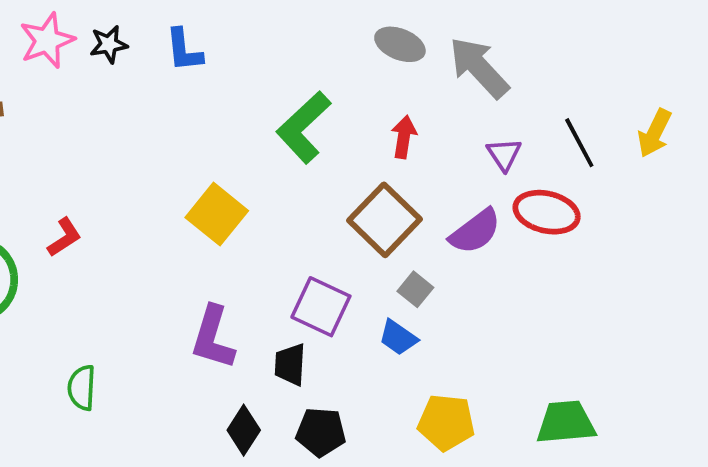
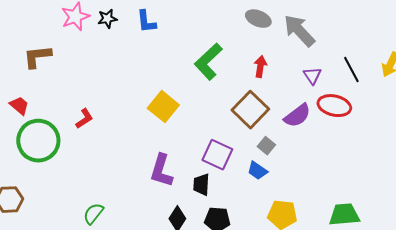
green semicircle: (82, 388) -> (93, 214), moved, turned 35

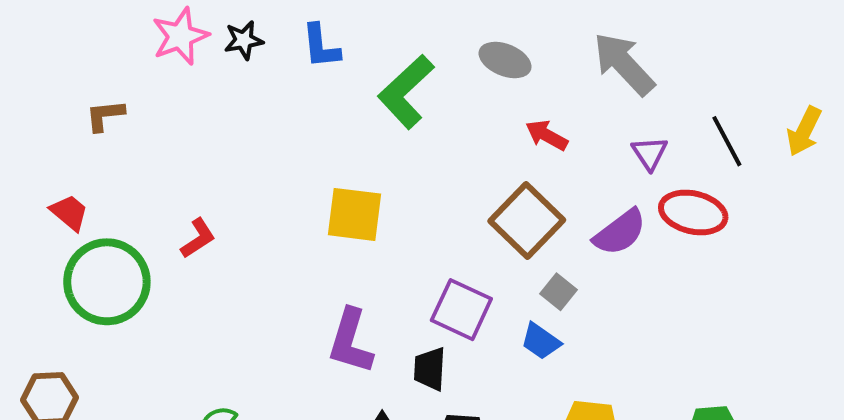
gray ellipse: (258, 19) -> (505, 60), moved
brown L-shape: (37, 57) -> (105, 115), size x0.7
green L-shape: (208, 62) -> (406, 92), moved
red arrow: (260, 67) -> (547, 135), turned -70
yellow square: (163, 107) -> (355, 214), turned -32

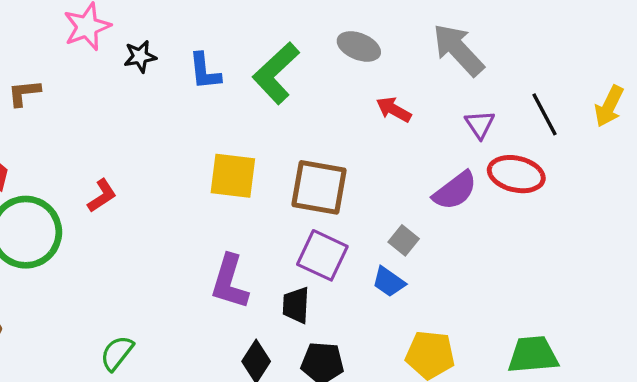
black star: (244, 40) -> (140, 56), moved
blue L-shape: (321, 46) -> (205, 71), moved
brown square: (527, 220) -> (319, 187), moved, turned -34

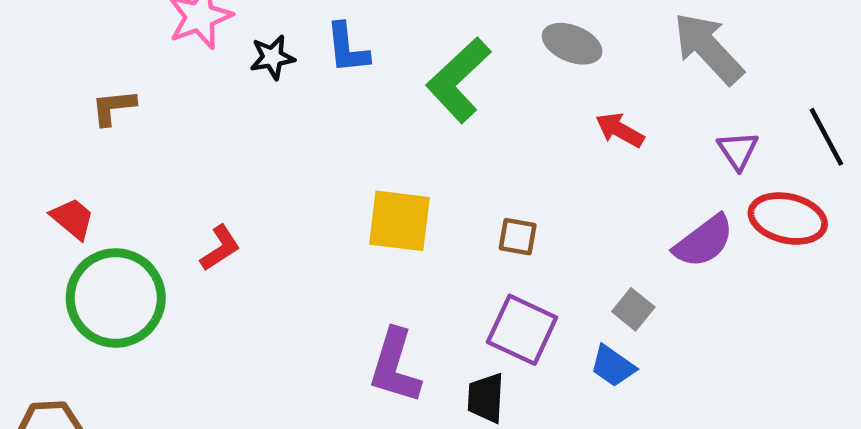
blue L-shape: (205, 71) -> (347, 48), moved
brown square: (319, 187) -> (518, 237), size x0.5

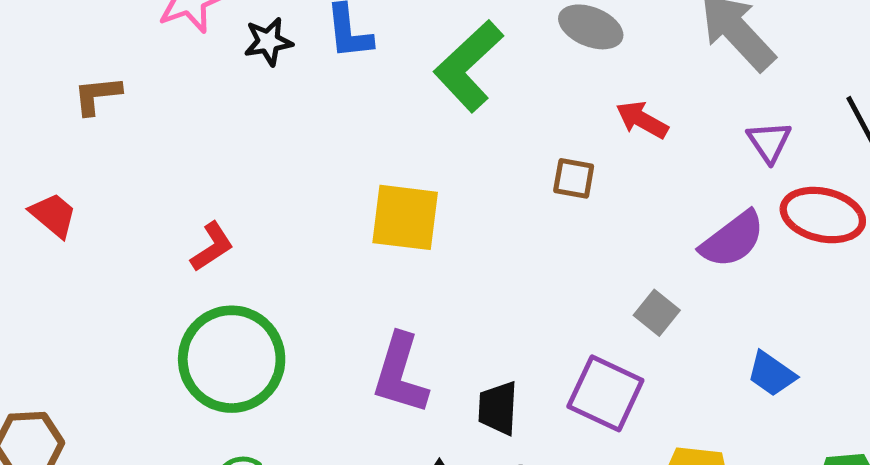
brown square: (518, 237) -> (574, 178), moved
green circle: (116, 298) -> (232, 359), moved
purple square: (522, 330) -> (605, 393), moved
blue trapezoid: (613, 366) -> (772, 374), moved

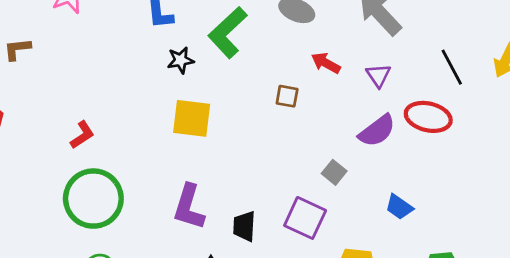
black star: (268, 42) -> (181, 60), moved
purple triangle: (769, 142) -> (378, 75), moved

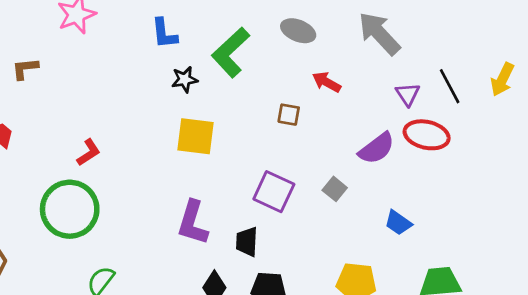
purple triangle: (378, 75) -> (408, 94), moved
green circle: (93, 199) -> (70, 209), moved
purple square: (305, 218) -> (274, 192), moved

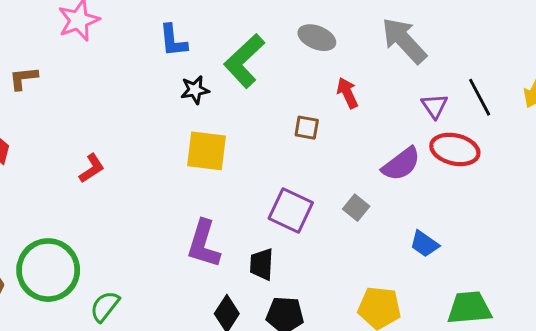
red arrow: (327, 82) -> (347, 93), turned 36
green circle: (70, 209) -> (48, 270), moved

